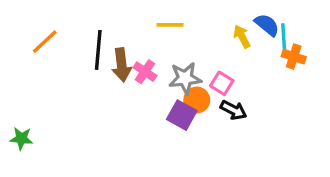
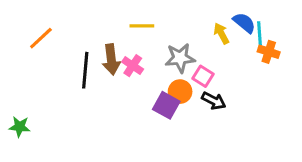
yellow line: (170, 25) -> (142, 26), moved
black line: (98, 50) -> (85, 70), moved
gray star: (185, 78) -> (180, 58), moved

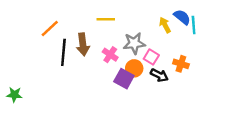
orange line: (41, 38) -> (50, 28), moved
orange cross: (269, 52) -> (181, 64), moved
pink cross: (133, 66) -> (110, 55), moved

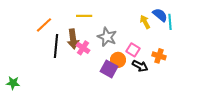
yellow line: (106, 19) -> (84, 16), moved
gray star: (134, 43) -> (107, 37), moved, turned 30
pink cross: (110, 55) -> (83, 48), moved

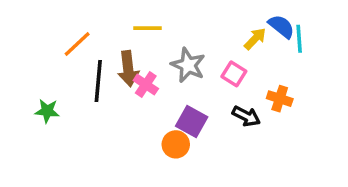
yellow arrow: (145, 22) -> (255, 39), turned 72
pink square: (133, 50) -> (234, 74), moved
orange circle: (118, 60) -> (176, 144), moved
green star: (13, 83) -> (47, 111), moved

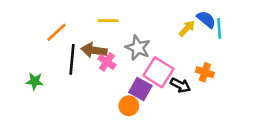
brown arrow: (128, 69) -> (94, 50), turned 105
pink square: (234, 74) -> (158, 72), moved, size x1.6

